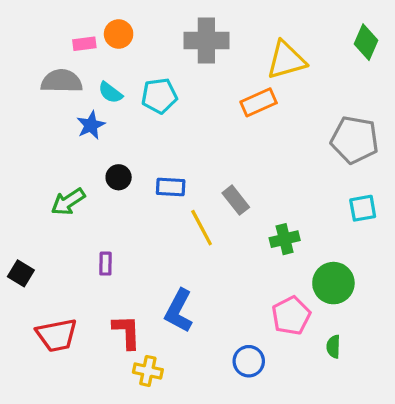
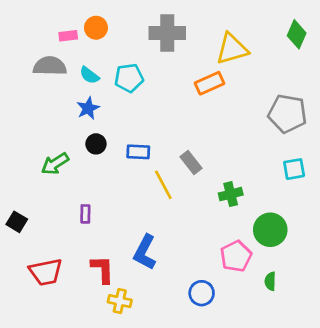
blue star: (91, 125) -> (88, 108), moved

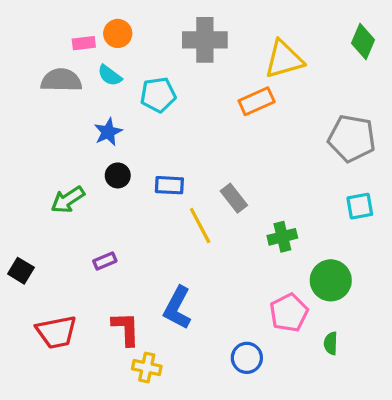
cyan semicircle: (89, 75) -> (110, 75), moved
purple rectangle: (85, 214) -> (105, 261), turned 66

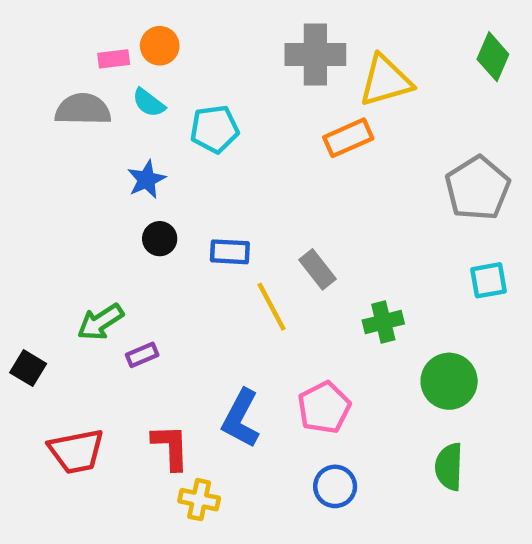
gray cross: (205, 40) -> (315, 55), moved
gray pentagon: (352, 138) -> (478, 188), turned 30
green arrow: (68, 200) -> (100, 322), moved
pink pentagon: (289, 313) -> (324, 407), moved
green semicircle: (331, 343) -> (449, 467), size x1.5

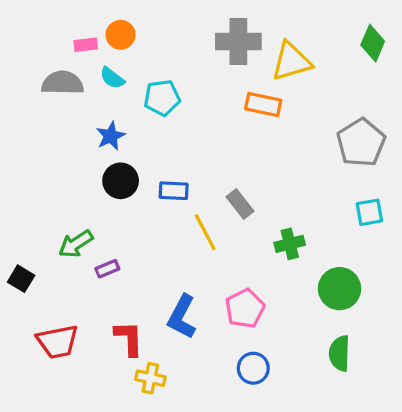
orange rectangle: (348, 138) -> (263, 104), turned 36
black circle: (160, 239) -> (121, 181), size x1.4

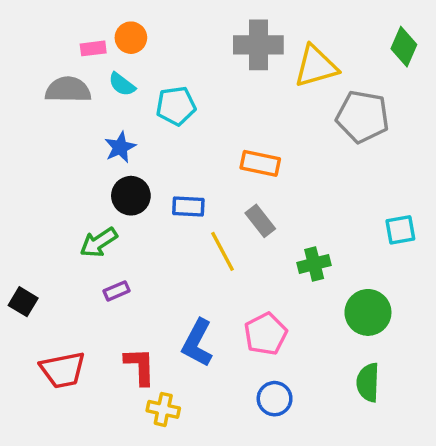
orange rectangle: (263, 104) -> (260, 163), moved
gray pentagon: (361, 143) -> (363, 117), moved, turned -30
green arrow: (76, 244) -> (99, 242), moved

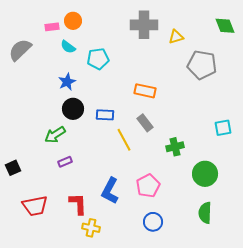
green diamond: (404, 47) -> (225, 26), turned -45
yellow triangle: (316, 66) -> (176, 37), size x0.6
gray semicircle: (68, 90) -> (20, 50), moved, turned -45
black square: (23, 302) -> (13, 168), turned 35

